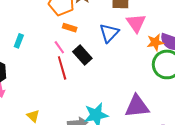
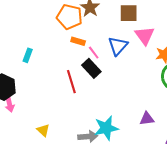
pink line: (59, 47) -> (94, 53), moved
purple triangle: (137, 106) -> (147, 119), size x0.6

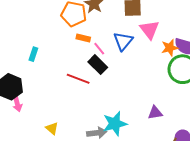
red line: (71, 82) -> (78, 79), turned -50

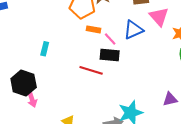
blue triangle: (123, 41) -> (133, 30), turned 30
black rectangle: (98, 65) -> (110, 55), turned -36

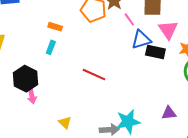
orange rectangle: (93, 29) -> (55, 27), moved
pink line: (110, 39) -> (129, 19), moved
black rectangle: (110, 55) -> (155, 52), moved

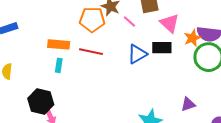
orange rectangle: (55, 27) -> (59, 44), size x1.5
blue triangle: (141, 40) -> (137, 54), moved
red line: (94, 75) -> (91, 52), moved

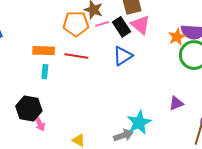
pink line: (129, 21) -> (102, 24), moved, turned -56
pink triangle: (170, 23) -> (140, 25), moved
black rectangle: (162, 48) -> (121, 27), moved, turned 60

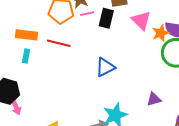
pink triangle: (140, 25) -> (141, 20), moved
black rectangle: (121, 27) -> (106, 18), turned 42
blue triangle: (123, 56) -> (105, 67), moved

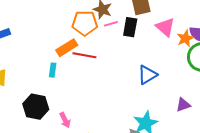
orange rectangle: (27, 35) -> (67, 48), moved, turned -35
blue triangle: (105, 67) -> (147, 75), moved
pink arrow: (16, 107) -> (65, 120), moved

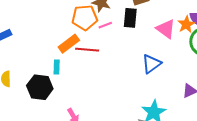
pink line: (111, 24) -> (105, 25), moved
pink triangle: (165, 27) -> (166, 29), moved
black hexagon: (36, 107) -> (40, 87), moved

